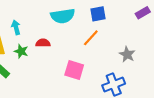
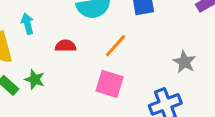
orange line: (91, 38) -> (115, 46), moved
green star: (21, 51) -> (35, 79), moved

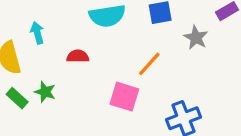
orange line: (115, 46) -> (149, 64), moved
gray star: (184, 62) -> (196, 37), moved

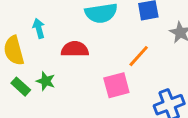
red semicircle: (78, 56) -> (75, 49), size x1.4
pink square: (124, 97) -> (116, 85), turned -32

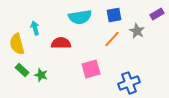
orange line: (139, 56) -> (112, 39), moved
green star: (46, 81) -> (41, 75), moved

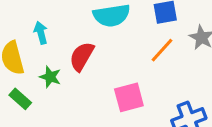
red semicircle: (61, 43) -> (82, 56), turned -60
green star: (41, 75) -> (50, 77), moved

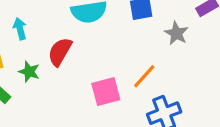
orange line: (162, 50) -> (144, 76), moved

